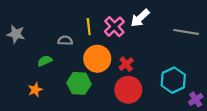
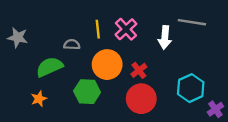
white arrow: (140, 18) -> (165, 37), moved, turned -42
gray line: (186, 32) -> (192, 22), moved
green semicircle: (45, 61) -> (49, 67), size x1.6

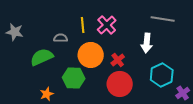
white arrow: (165, 37) -> (147, 43), moved
orange star: (39, 99) -> (47, 94), moved

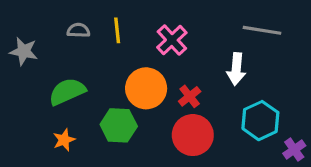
yellow line: (83, 25) -> (117, 30), moved
gray semicircle: (61, 38) -> (78, 30), moved
orange star: (47, 94) -> (64, 140), moved

